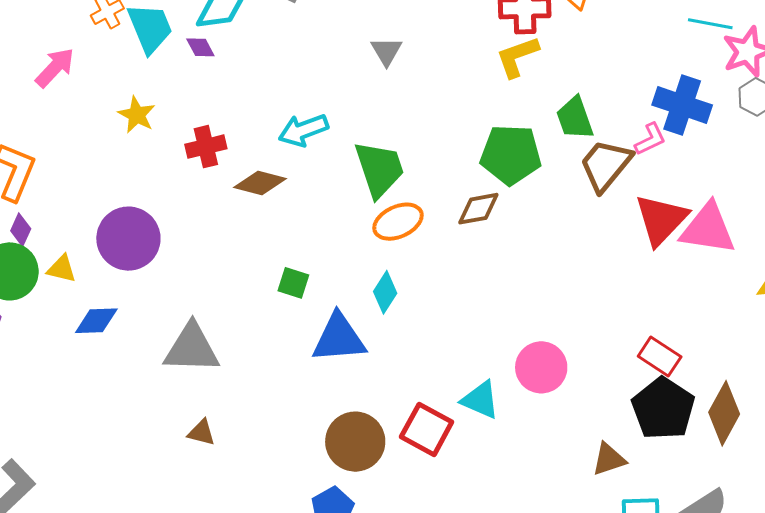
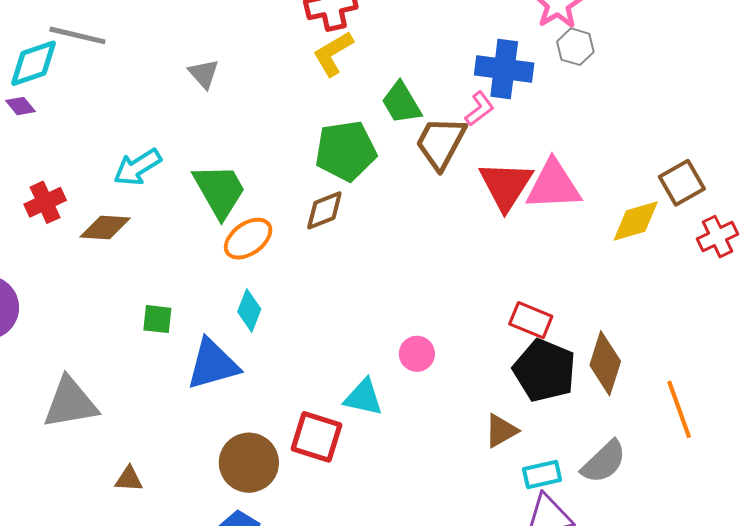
pink circle: (541, 367) -> (417, 354), size x0.7
brown triangle: (201, 433) -> (129, 479), moved

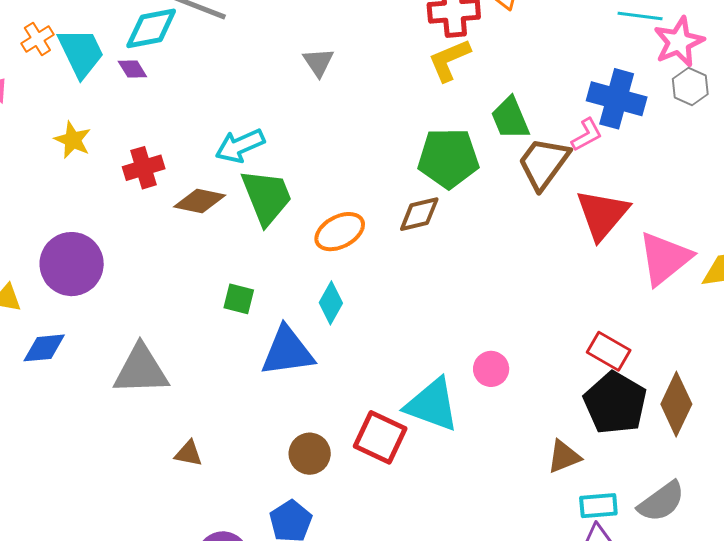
pink triangle: (553, 185) -> (665, 258), moved, turned -44
green trapezoid: (220, 191) -> (267, 197), moved
cyan triangle: (363, 397) -> (432, 405), size x1.4
brown circle: (249, 463) -> (310, 454), size x0.7

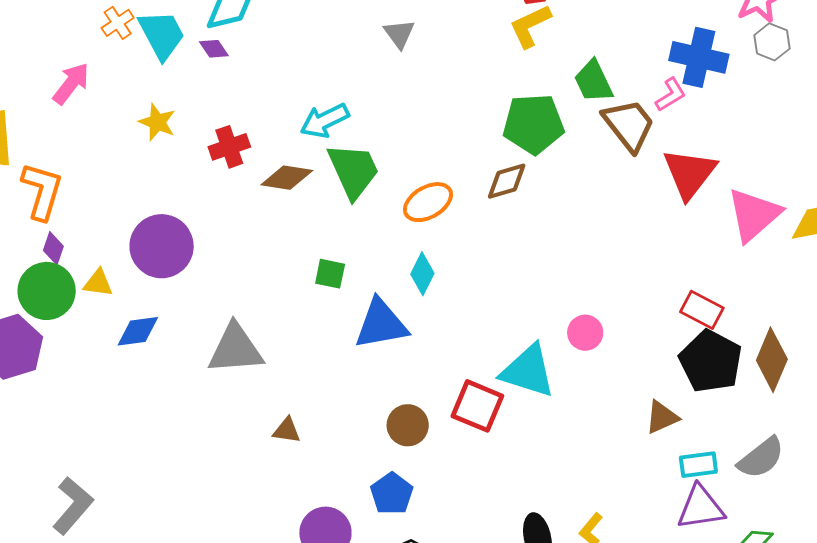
brown trapezoid: (544, 163) -> (629, 125), turned 108

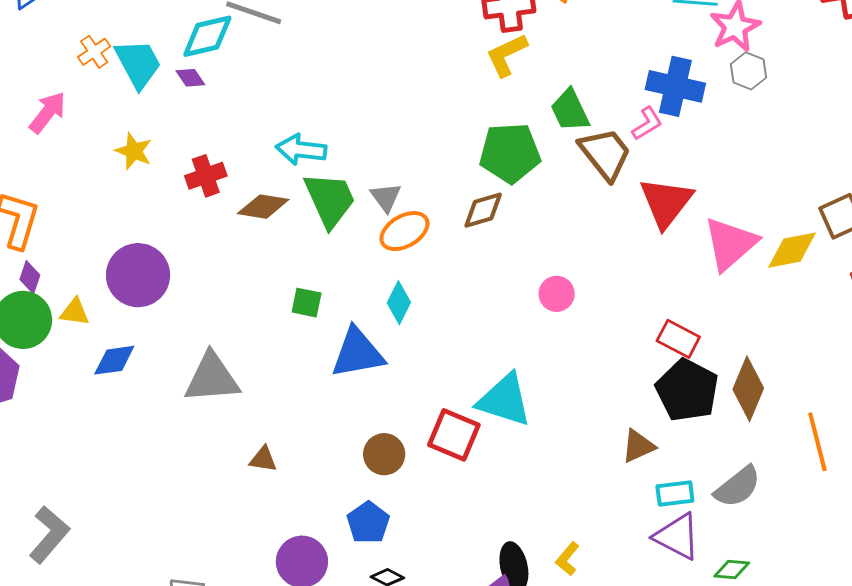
gray triangle: (399, 34) -> (386, 197), moved
cyan arrow: (325, 121) -> (301, 150), turned 33
pink circle: (585, 333) -> (557, 294), moved
purple triangle: (701, 508) -> (677, 536), turned 36

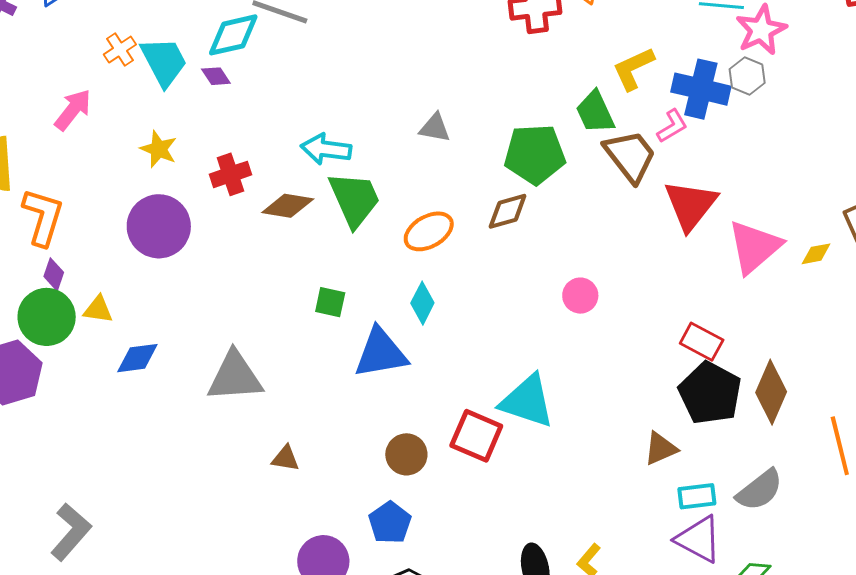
yellow L-shape: (507, 55) -> (633, 69), moved
gray hexagon: (748, 71) -> (747, 76), moved
gray triangle: (386, 197) -> (435, 128), moved, turned -44
yellow diamond: (792, 250) -> (816, 254), size x0.6
purple circle: (138, 275) -> (159, 226), moved

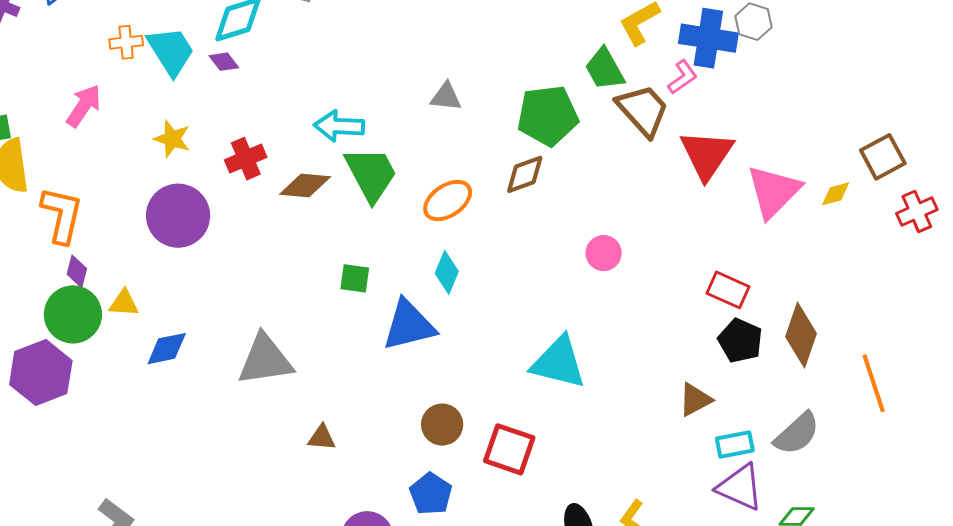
orange cross: (120, 50) -> (126, 42), turned 32
black pentagon: (710, 393) -> (740, 341), size x0.7
red square: (476, 436) -> (509, 449), moved

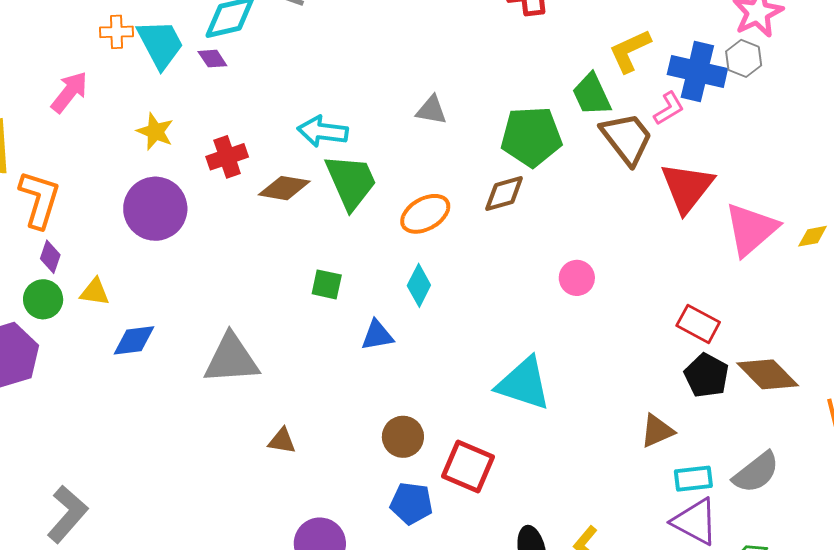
green circle: (73, 314) -> (43, 299), size x0.7
blue triangle: (409, 325) -> (377, 335), size x0.6
brown diamond: (801, 335) -> (768, 374), turned -68
blue pentagon: (431, 494) -> (411, 503), moved, turned -30

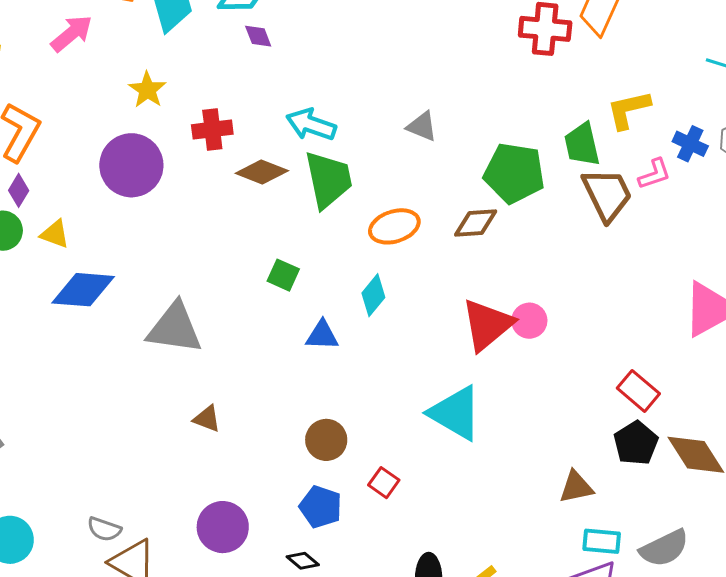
purple diamond: (212, 59) -> (258, 36), moved
blue cross: (697, 71) -> (690, 144), size x0.6
red triangle: (687, 187) -> (487, 325), moved
blue diamond: (134, 340) -> (83, 290), size x1.4
red square: (468, 467) -> (384, 483), size x0.6

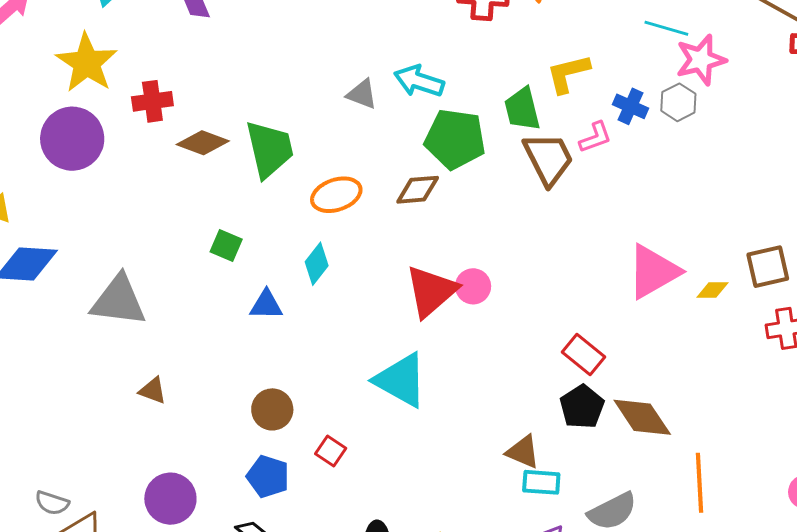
yellow star: (147, 90) -> (87, 63), size x1.6
cyan arrow: (311, 125) -> (419, 81), moved
brown triangle: (576, 487) -> (523, 452), turned 36
cyan rectangle: (602, 541) -> (541, 482), moved

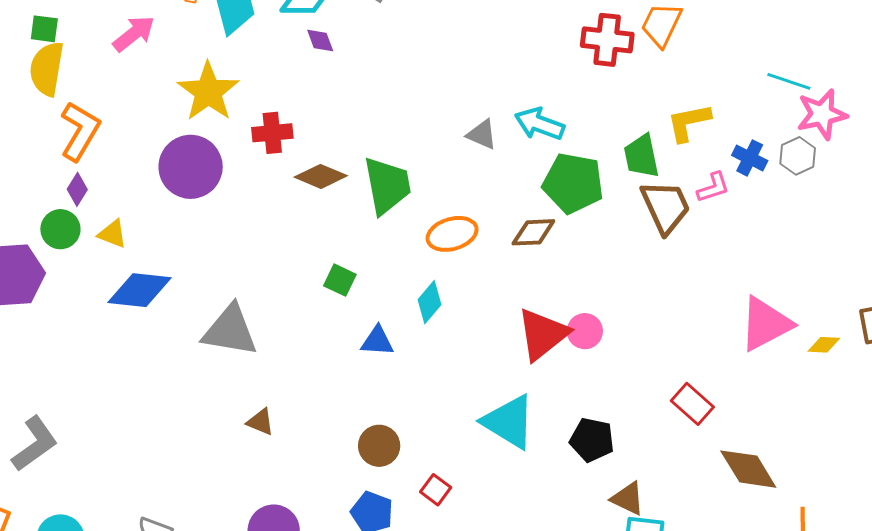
black pentagon: (582, 407) -> (592, 440), moved, turned -30

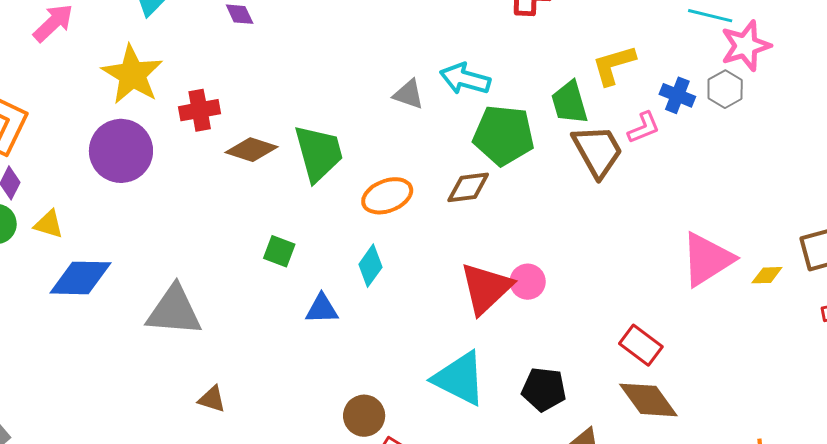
brown circle: (379, 446) -> (364, 416), moved
brown diamond: (748, 469) -> (648, 400), moved

